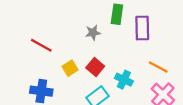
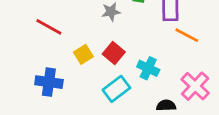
orange line: (158, 67) -> (187, 35), moved

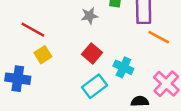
yellow square: (83, 54) -> (43, 55), moved
blue cross: (49, 82) -> (18, 79), moved

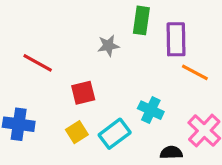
red square: (92, 53) -> (83, 93), moved, turned 36
yellow square: (43, 55) -> (77, 132), moved

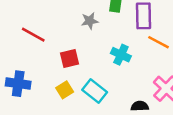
cyan cross: (151, 110) -> (121, 55), moved
cyan rectangle: (115, 134) -> (95, 91), turned 75

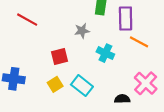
gray star: (90, 21) -> (82, 31), moved
red line: (33, 35) -> (27, 20), moved

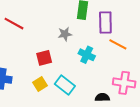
pink cross: (146, 83) -> (124, 83), turned -35

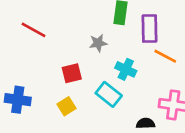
cyan rectangle: (65, 85) -> (109, 94), moved

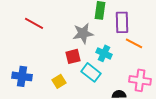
gray star: (98, 43) -> (83, 33), size x1.5
red square: (72, 73) -> (73, 56), moved

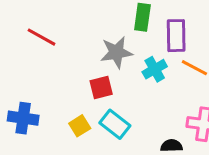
cyan cross: (104, 53) -> (155, 69), moved, turned 35
cyan rectangle: (91, 72) -> (115, 124), moved

